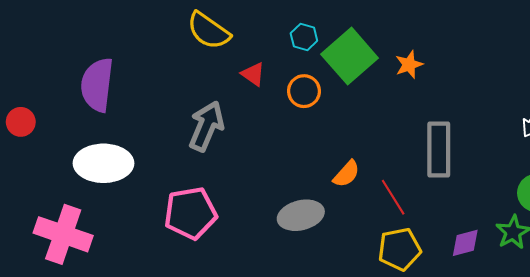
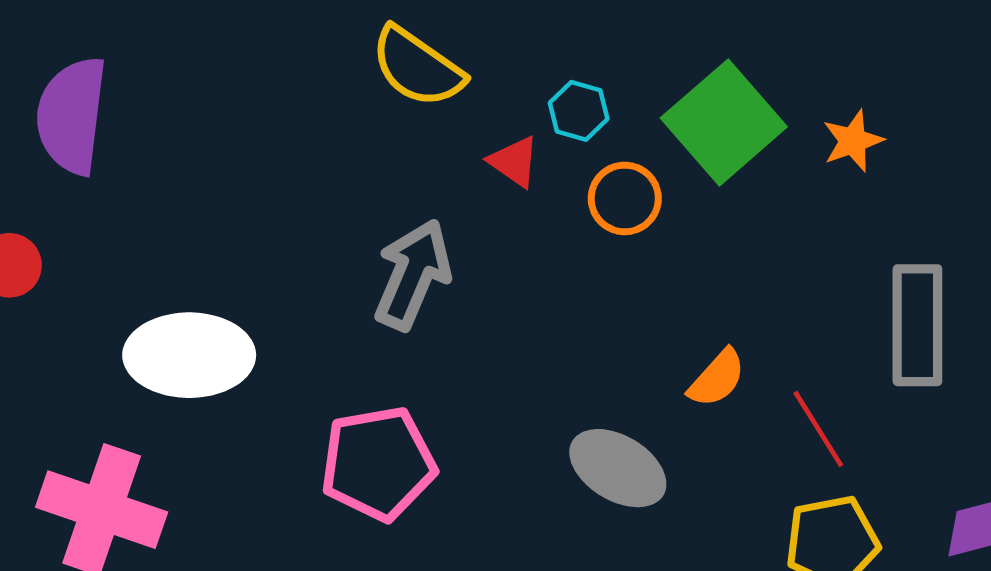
cyan hexagon: (304, 37) -> (579, 111), moved
purple semicircle: (97, 85) -> (72, 115), moved
gray ellipse: (301, 215) -> (618, 468), turned 45

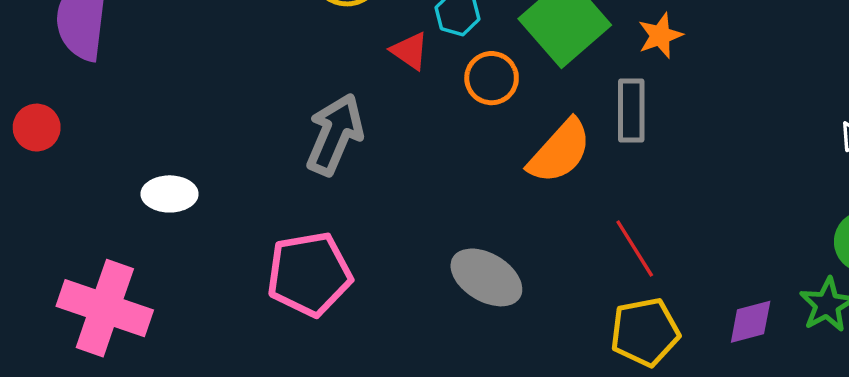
gray rectangle: (917, 325) -> (631, 110), moved, size x0.7
white ellipse: (189, 355) -> (170, 194), size x0.6
orange semicircle: (717, 378) -> (560, 151), moved, size x1.5

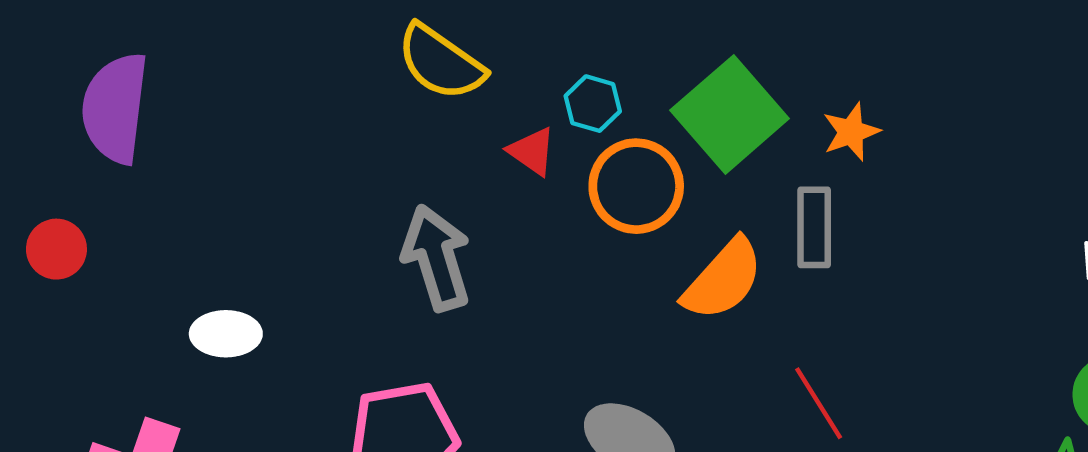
orange circle: (492, 78) -> (636, 186), size x1.4
gray arrow: (335, 134) -> (436, 258), turned -40

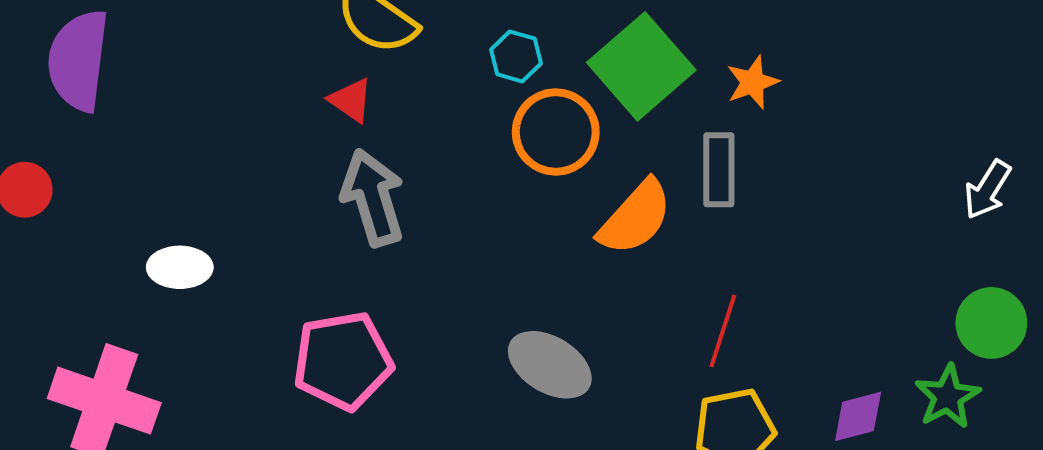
red triangle: (532, 151) -> (351, 100), moved
red line: (819, 403) -> (723, 331), turned 50

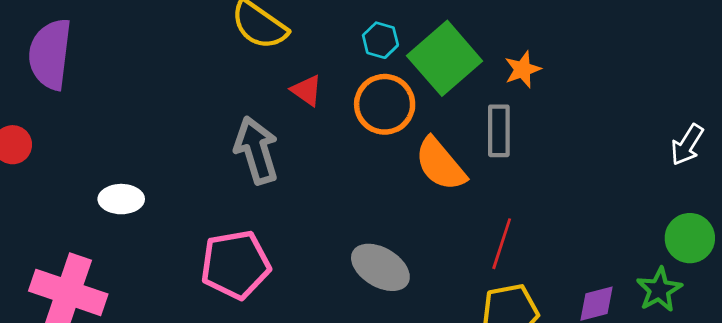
cyan hexagon: (516, 56) -> (380, 40), moved
red triangle: (351, 100) -> (307, 90), moved
orange semicircle: (635, 218) -> (440, 164), turned 98

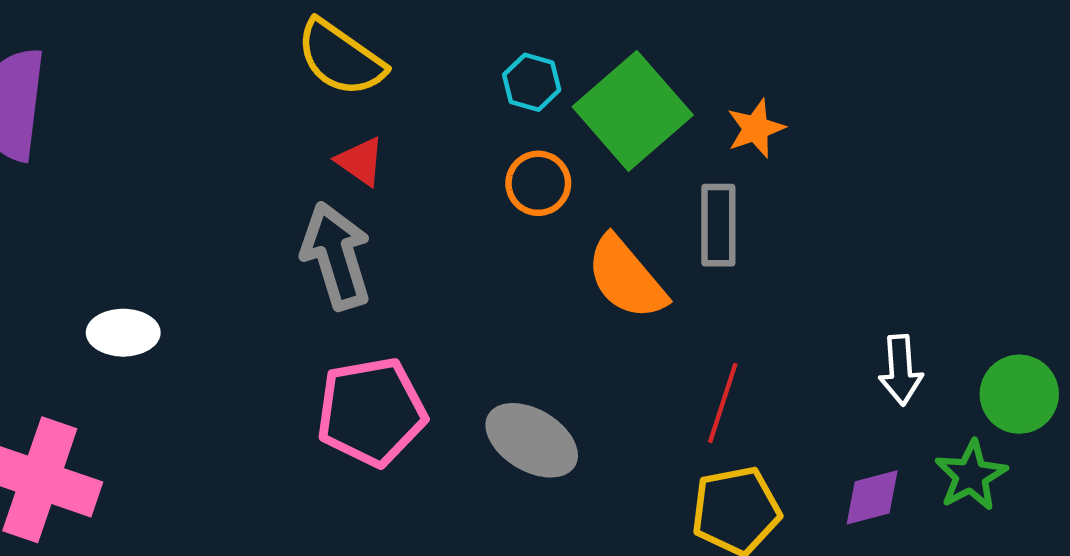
red triangle: (307, 90) -> (360, 161), moved
orange circle: (385, 104) -> (538, 183), size x0.7
white arrow: (687, 145) -> (901, 370), moved, turned -36
pink pentagon: (235, 265) -> (371, 412), moved

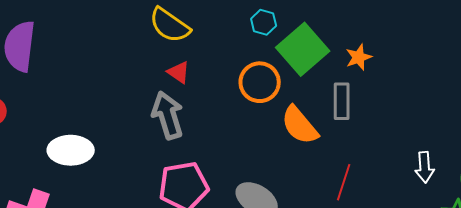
cyan hexagon: (532, 82) -> (264, 22), moved
orange circle: (538, 183) -> (260, 82), size x1.4
white ellipse: (123, 333) -> (71, 150), size x1.4

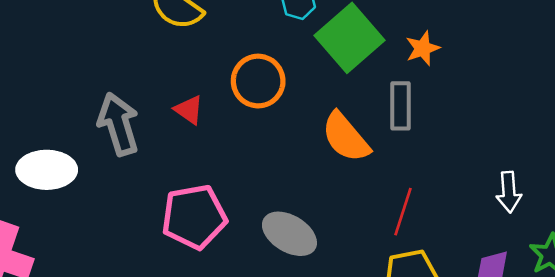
red triangle: (179, 72) -> (189, 110), moved
orange circle: (260, 82) -> (258, 81), moved
gray arrow: (168, 115) -> (118, 124), moved

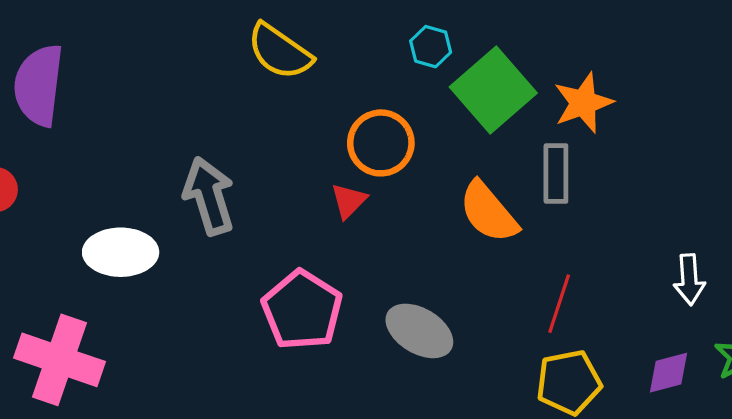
orange star: (423, 48) -> (583, 103), size x1.4
red triangle: (189, 110) -> (349, 201), moved, turned 40
pink pentagon: (194, 217) -> (302, 310), turned -30

